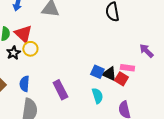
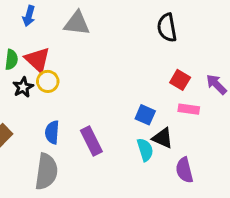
black triangle: (109, 74) -> (163, 138), moved
red square: (121, 79) -> (180, 80), moved
blue semicircle: (24, 84) -> (52, 132), moved

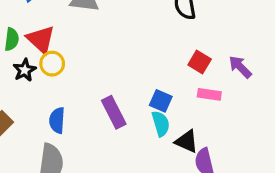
black triangle: (163, 138) -> (187, 141), moved
purple rectangle: (91, 141) -> (114, 112), moved
cyan semicircle: (145, 150) -> (161, 124), moved

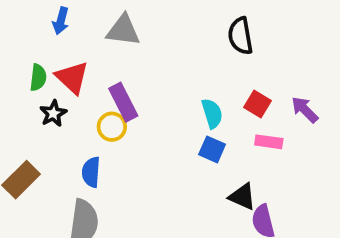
yellow circle: (52, 64) -> (112, 127), moved
purple rectangle: (114, 112) -> (123, 102), moved
cyan semicircle: (161, 124) -> (212, 113), moved

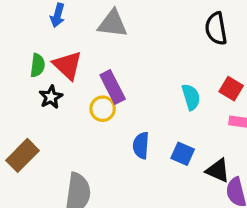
blue square: (212, 149) -> (183, 154), moved
blue semicircle: (91, 172) -> (141, 145), moved

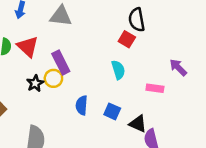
red square: (231, 89) -> (127, 39), moved
black star: (51, 97) -> (35, 83), moved

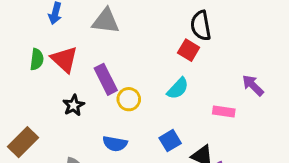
cyan semicircle: (118, 70) -> (178, 88), turned 60
yellow circle: (53, 78) -> (129, 99), moved
blue semicircle: (82, 105) -> (115, 144), moved, turned -84
blue square: (112, 111) -> (170, 141), turned 35

